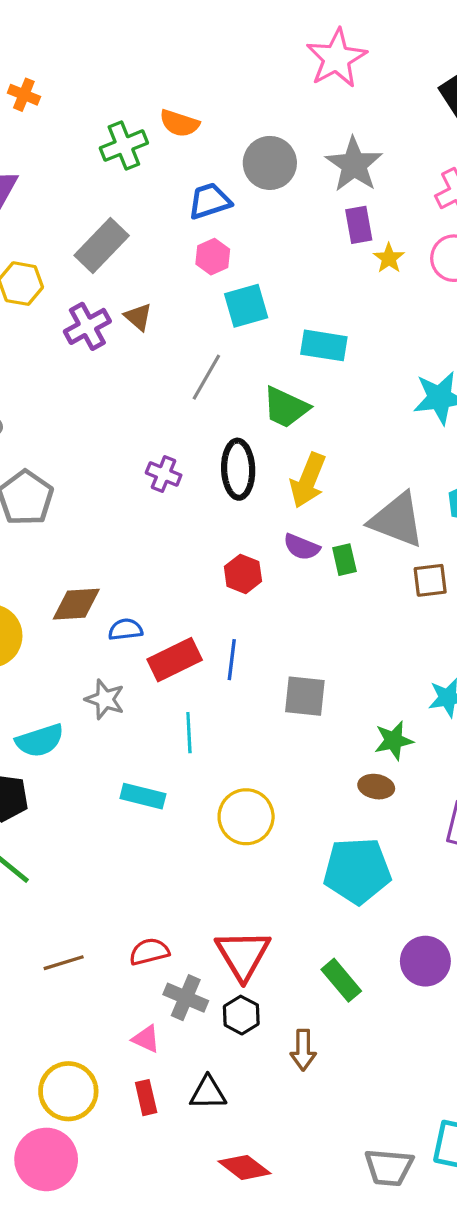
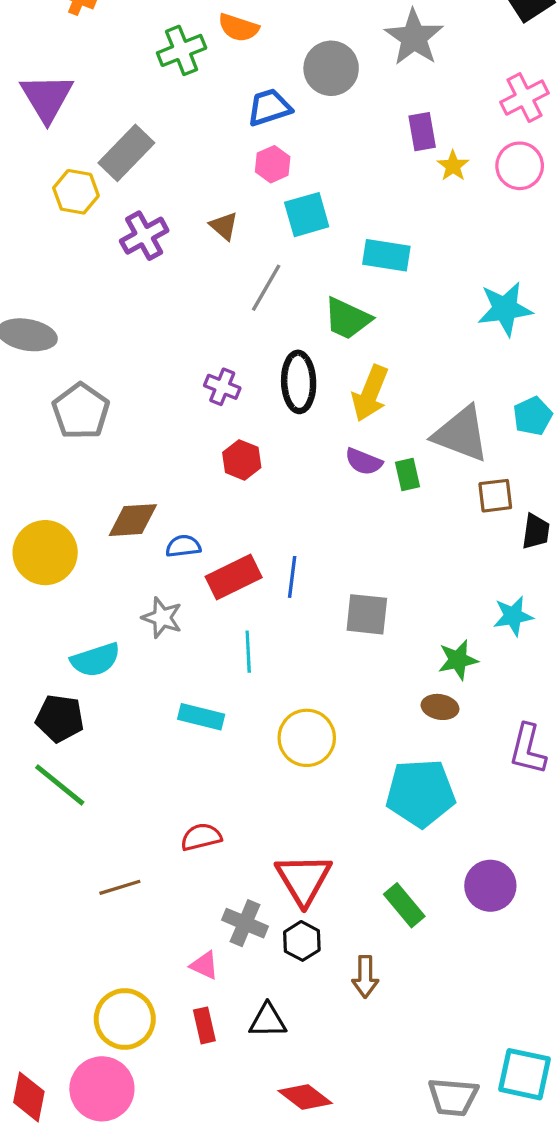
gray star: (354, 165) -> (414, 37), moved
gray rectangle: (102, 245) -> (126, 153), moved
brown triangle: (138, 317) -> (224, 226), moved
red hexagon: (243, 574) -> (242, 460), moved
red semicircle: (149, 952) -> (201, 837), moved

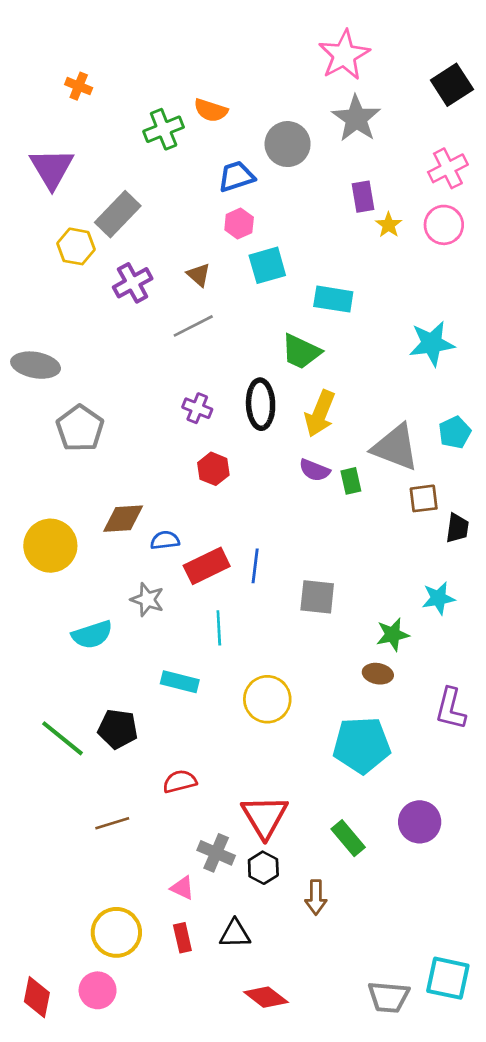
gray line: (266, 288) -> (193, 326), moved, turned 33
black pentagon: (60, 718) -> (118, 729), moved
pink circle: (102, 1089) -> (98, 990), size x0.7

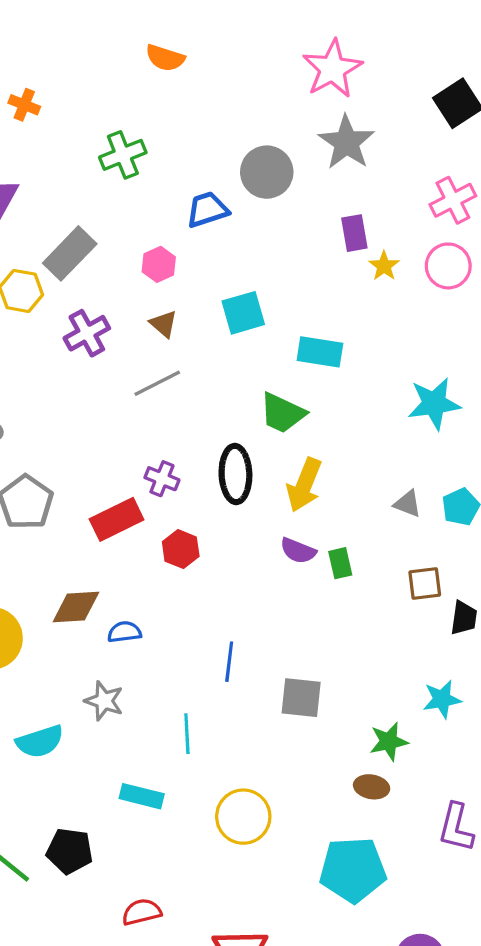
orange semicircle: (211, 110) -> (165, 58), moved
pink hexagon: (239, 224) -> (159, 264), moved
gray triangle: (395, 447) -> (408, 504), moved, size x0.5
red rectangle: (207, 566) -> (117, 519), moved

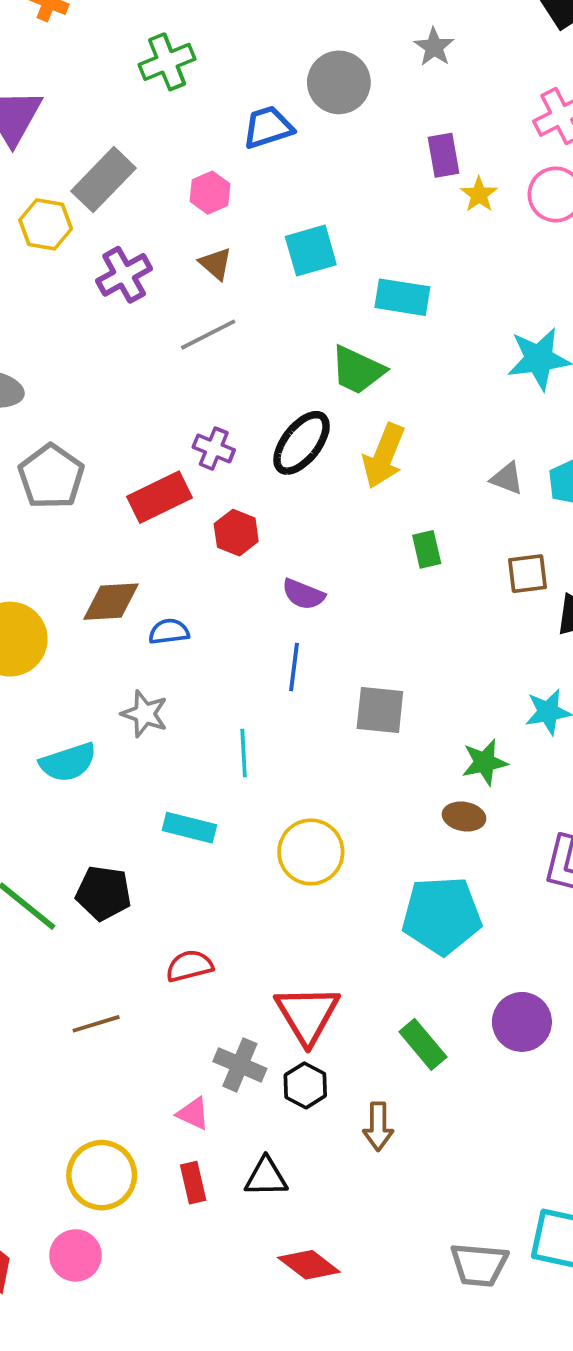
gray star: (347, 142) -> (434, 47), size x0.6
black ellipse: (235, 474) -> (302, 443), turned 40
purple semicircle: (298, 551) -> (303, 594), moved

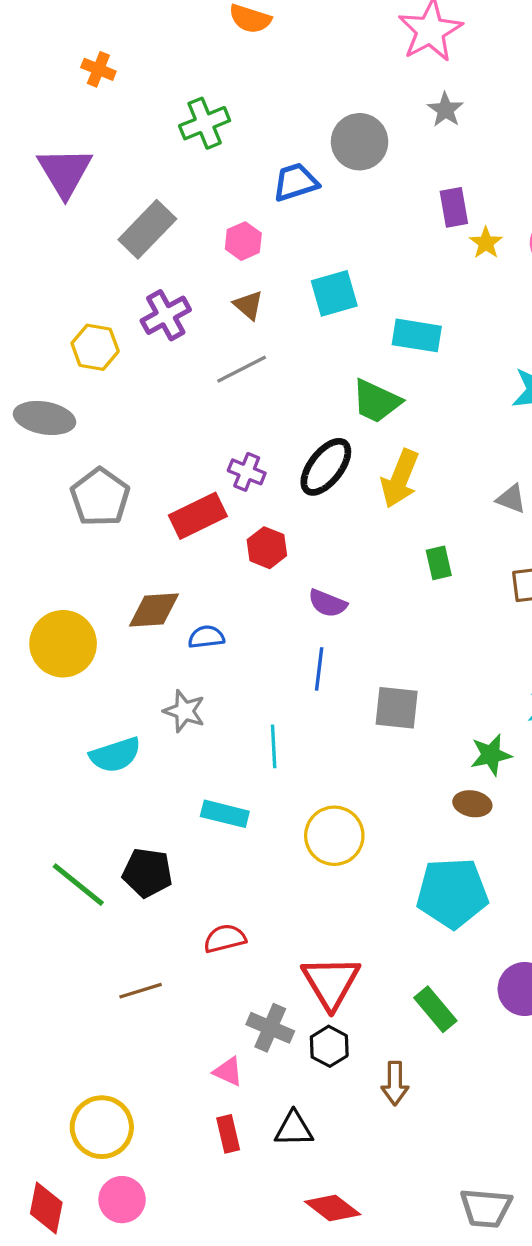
yellow hexagon: (46, 224) -> (95, 347), moved
yellow circle: (102, 1175) -> (102, 1127), moved

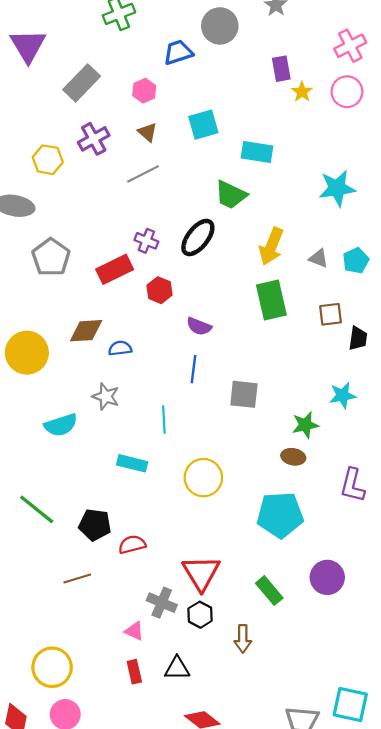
yellow arrow: (400, 479) -> (271, 246), moved
green rectangle: (439, 563) -> (271, 300), size x1.8
black pentagon: (147, 873) -> (95, 525), moved

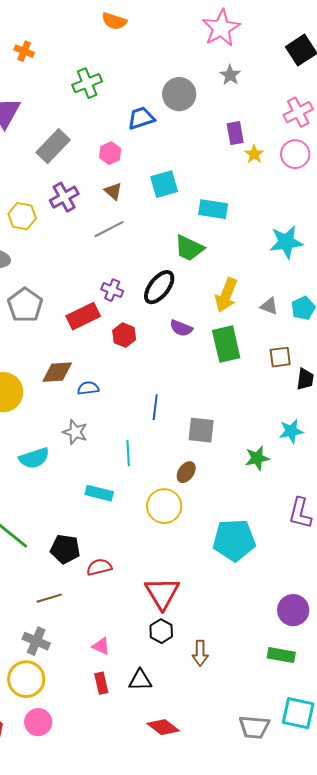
purple semicircle: (199, 326) -> (181, 328), moved
brown ellipse: (293, 457) -> (186, 472), moved, turned -65
purple circle: (327, 577) -> (293, 610), moved
green rectangle: (269, 591) -> (281, 655), moved, turned -40
gray cross: (162, 603) -> (36, 641), moved

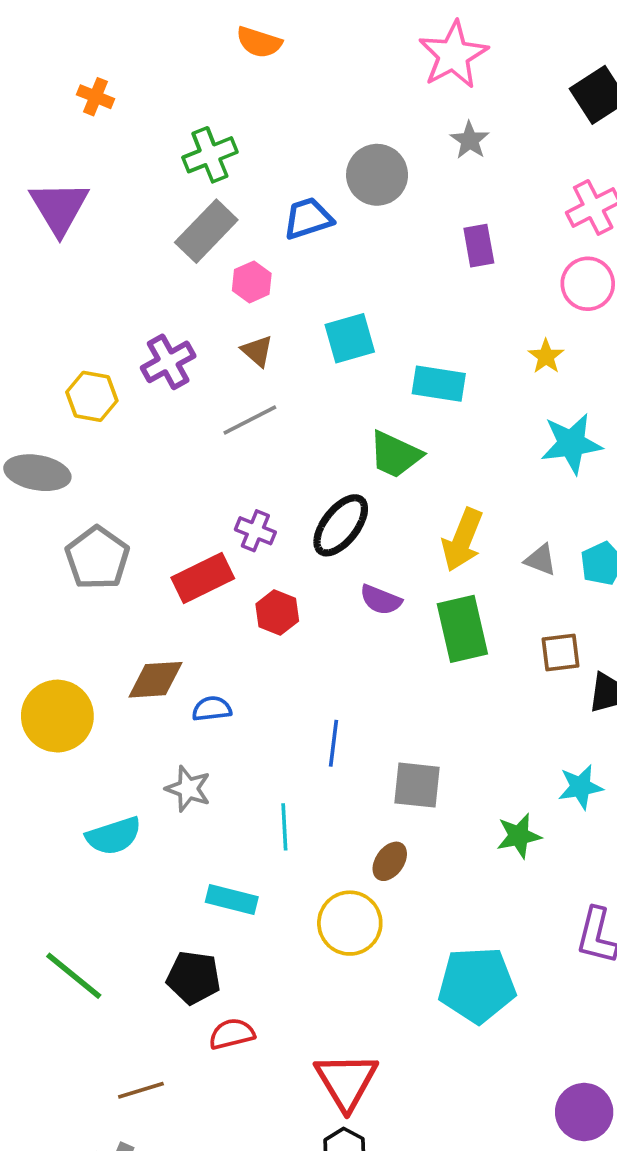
gray rectangle: (53, 146) -> (206, 231), moved
yellow star: (254, 154) -> (546, 356), moved
black pentagon: (65, 549) -> (194, 978), moved

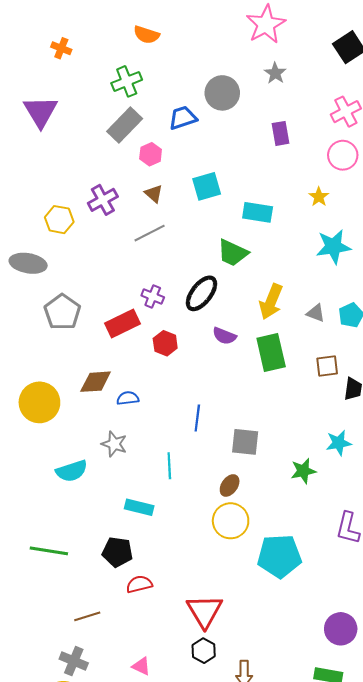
orange semicircle: (259, 42) -> (146, 35), moved
yellow circle: (350, 923) -> (231, 521), moved
green line: (74, 976) -> (49, 551), turned -30

